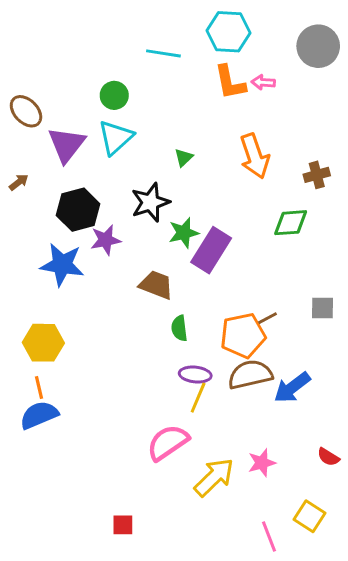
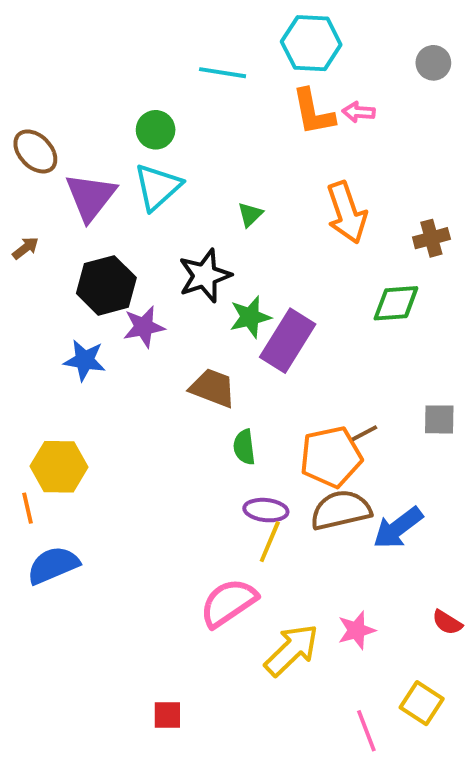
gray circle: (318, 46) -> (433, 63), size x0.6
blue star: (62, 265) -> (85, 360), size x0.7
orange line: (39, 388) -> (27, 508), moved

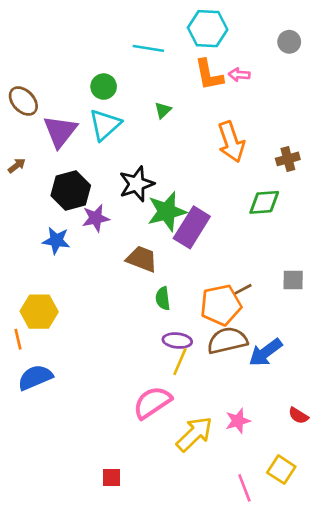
green triangle: (250, 215) -> (163, 110), moved
green star: (250, 317) -> (167, 212), size x1.4

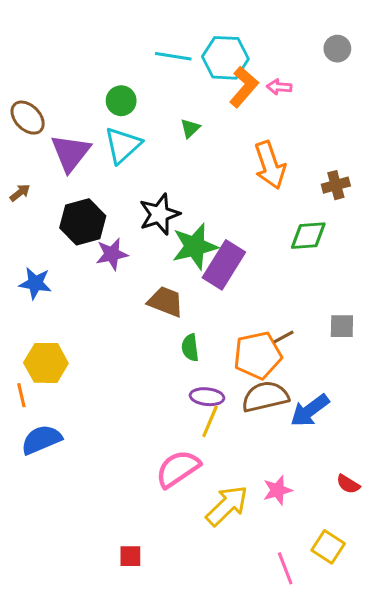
cyan hexagon: (208, 29) -> (225, 58), moved
orange L-shape: (209, 75) -> (244, 87), turned -128
blue star: (56, 241) -> (35, 283), moved

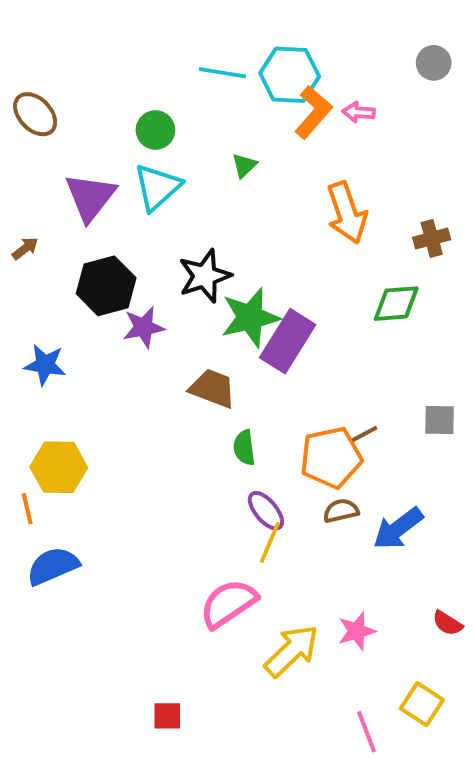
brown ellipse: (28, 118) -> (35, 114), moved
purple ellipse: (207, 397) -> (266, 511), turned 44
brown semicircle: (265, 397) -> (341, 511), size x0.6

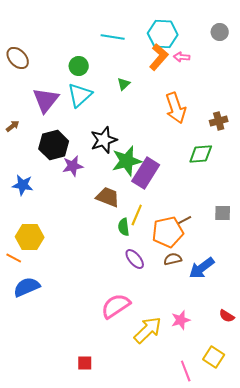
cyan hexagon: (290, 75) -> (163, 34), moved
orange line: (27, 509) -> (14, 258), turned -49
yellow line: (270, 542) -> (137, 215), moved

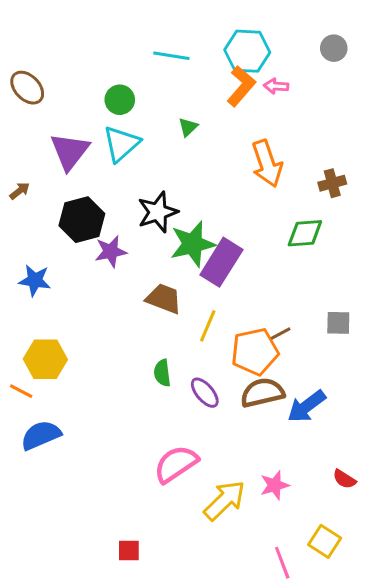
green semicircle: (124, 227) -> (162, 373), moved
brown semicircle: (173, 259) -> (262, 393), size x1.6

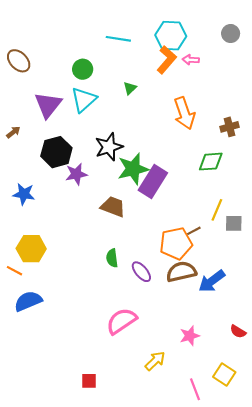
yellow line: (208, 326) -> (217, 210), moved
yellow arrow: (224, 500) -> (155, 361), moved, size x0.7

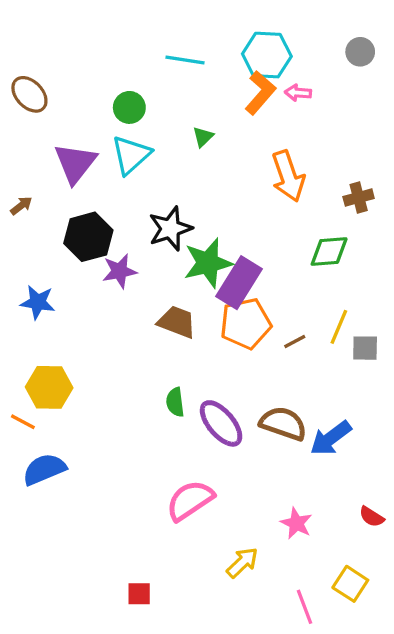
brown line: (194, 231) -> (295, 342), moved
orange pentagon: (176, 243) -> (246, 324), moved
purple ellipse: (141, 272) -> (221, 423), size x1.4
brown semicircle: (181, 272) -> (283, 423), turned 32
pink star: (190, 336) -> (296, 523), turned -30

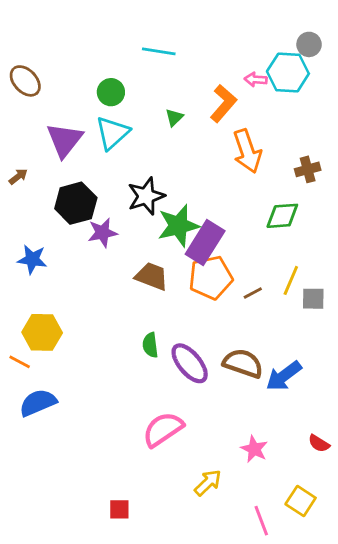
cyan hexagon: (267, 55) -> (288, 73), moved
orange L-shape: (260, 93) -> (223, 103), moved

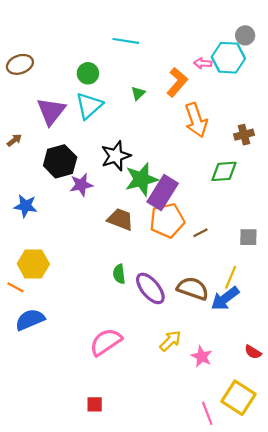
brown ellipse: (25, 81) -> (20, 64), turned -65
yellow line: (291, 280) -> (231, 277), moved
pink semicircle: (163, 429) -> (106, 342), moved
yellow arrow: (208, 483) -> (170, 341), moved
yellow square: (301, 501) -> (238, 398), size x1.4

